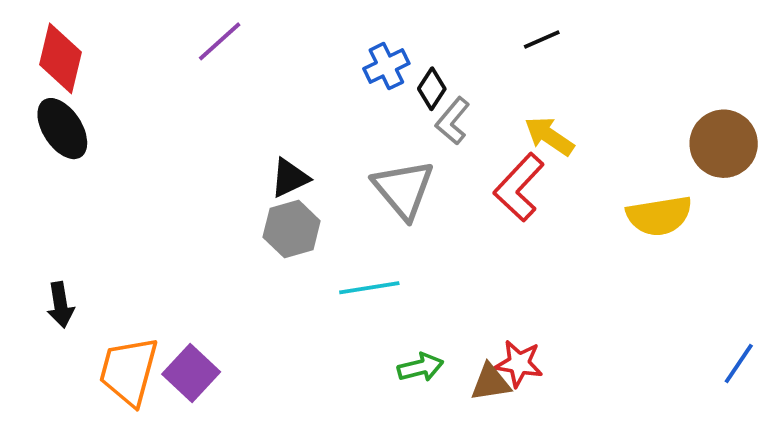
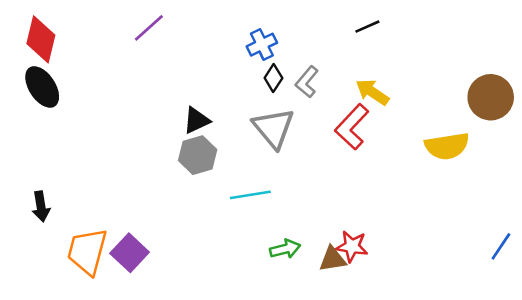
black diamond: (432, 89) -> (273, 78), moved

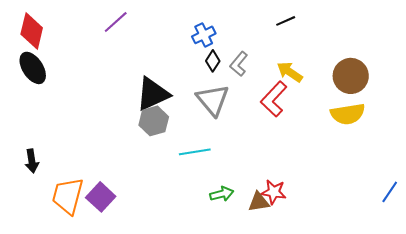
brown circle: (491, 97) -> (351, 76), moved
black triangle: (196, 120) -> (153, 94), size x1.6

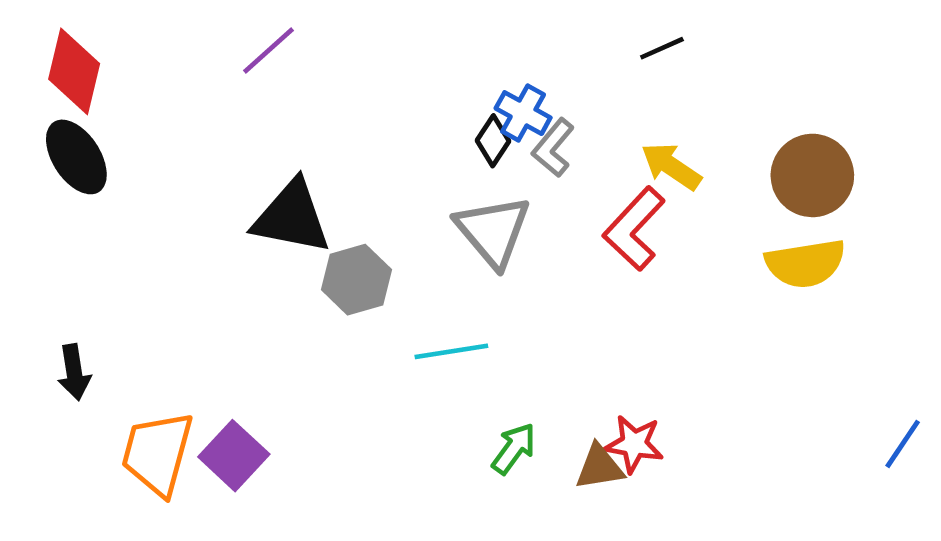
blue cross: (204, 35) -> (523, 113), moved, turned -35
black triangle: (153, 94) -> (292, 217), moved, turned 36
green arrow: (222, 194) -> (514, 449), turned -40

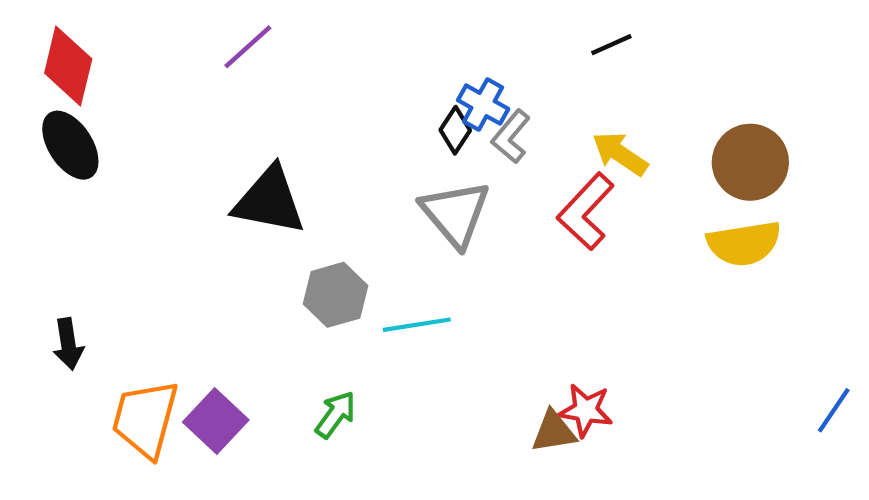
gray hexagon: (356, 280) -> (336, 295), moved
green arrow: (514, 449) -> (336, 415), moved

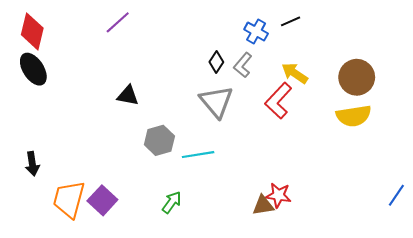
blue cross: (483, 104) -> (256, 31), moved
black triangle: (269, 201) -> (128, 96), size x0.6
green arrow: (336, 415) -> (172, 202), moved

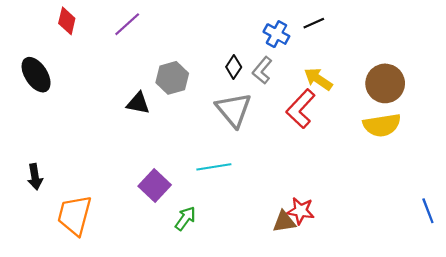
red diamond: (32, 31) -> (67, 21), moved, size x0.7
gray hexagon: (159, 140) -> (172, 78), moved
blue line: (396, 195) -> (428, 211), turned -55
purple square: (102, 200) -> (155, 186), moved

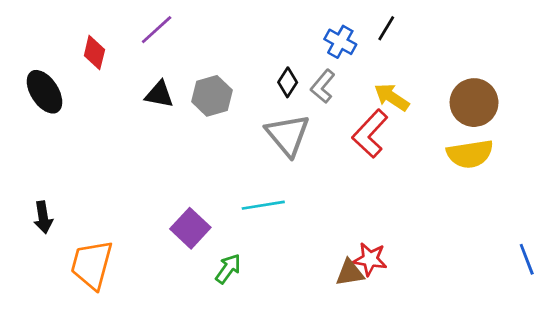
red diamond: (67, 21) -> (94, 53), moved
black line: (314, 23) -> (386, 28), turned -35
black triangle: (138, 103) -> (159, 94), moved

